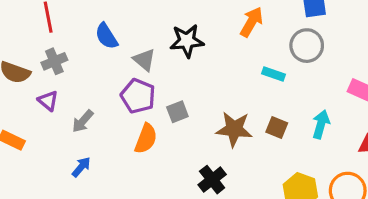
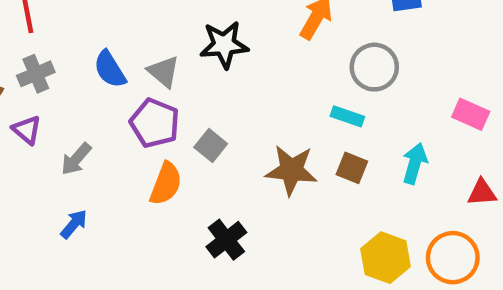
blue semicircle: (106, 36) -> (110, 69), moved
gray circle: (307, 46) -> (374, 67), moved
cyan rectangle: (274, 74) -> (347, 116), moved
gray square: (177, 112) -> (211, 146), turned -30
black cross: (212, 180) -> (226, 240), moved

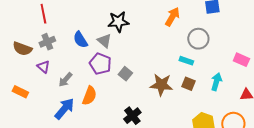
black star: (224, 45) -> (118, 22), moved
orange semicircle: (166, 184) -> (89, 96), moved
blue arrow: (74, 224) -> (64, 109), size x1.6

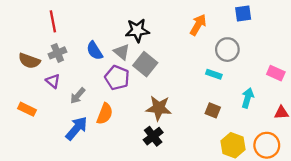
gray square: (125, 74) -> (145, 64), moved, size x1.5
brown square: (188, 84) -> (213, 110), moved
brown star: (161, 85) -> (159, 108), moved

